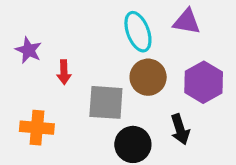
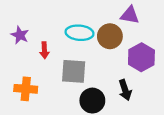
cyan ellipse: (138, 32) -> (79, 33), moved, turned -64
brown circle: (148, 77) -> (110, 36), moved

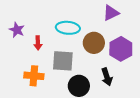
purple triangle: (130, 15) -> (111, 13), turned -36
brown circle: (110, 36) -> (94, 43), moved
orange cross: (26, 89) -> (34, 76), moved

